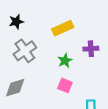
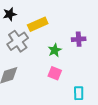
yellow rectangle: (63, 28) -> (38, 24), moved

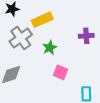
green star: (55, 50) -> (50, 48), moved

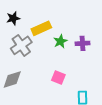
green star: (50, 48) -> (60, 41), moved

